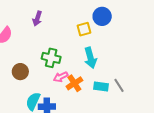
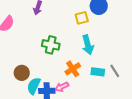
brown circle: (20, 72) -> (22, 73), moved
pink arrow: (61, 77) -> (62, 87), moved

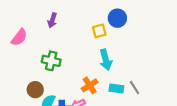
green cross: (51, 45) -> (51, 61), moved

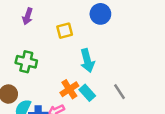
yellow square: (99, 31) -> (65, 31), moved
cyan rectangle: (116, 89) -> (87, 93), moved, turned 40

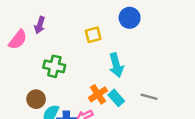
purple arrow: (28, 16) -> (40, 25), moved
gray line: (120, 92) -> (149, 97), turned -42

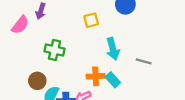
orange cross: (98, 94) -> (96, 76), turned 30
gray line: (149, 97) -> (144, 61), moved

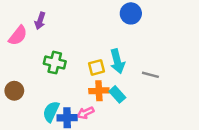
yellow square: (91, 20) -> (96, 67), moved
brown circle: (37, 81) -> (14, 91), moved

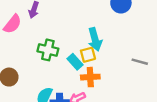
cyan arrow: (117, 61) -> (95, 39), moved
cyan rectangle: (117, 94) -> (75, 62), moved

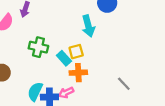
cyan arrow: (95, 39) -> (88, 26), moved
gray line: (140, 62) -> (124, 84), moved, turned 32

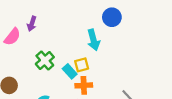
green cross: (38, 47) -> (45, 61), turned 36

